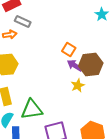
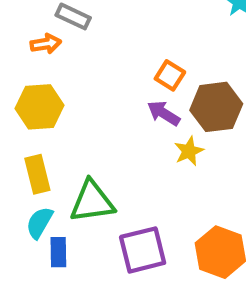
purple arrow: (75, 65) -> (164, 113), moved

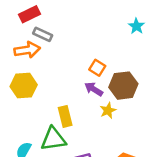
orange arrow: (46, 44) -> (27, 50), size x1.5
yellow rectangle: (37, 174) -> (65, 116), moved

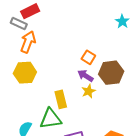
gray rectangle: (43, 34) -> (19, 23), moved
orange arrow: (27, 50) -> (28, 42), turned -60
yellow star: (108, 110) -> (88, 91), moved

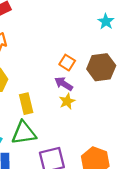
brown hexagon: (111, 73) -> (101, 67), moved
yellow rectangle: (61, 99) -> (26, 104), moved

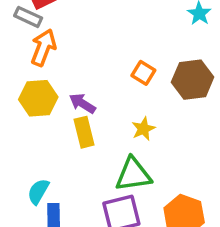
purple arrow: (64, 84) -> (82, 103), moved
green triangle: (24, 133) -> (133, 175), moved

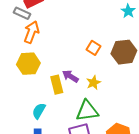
purple arrow: (82, 103) -> (70, 76), moved
cyan semicircle: (38, 192) -> (39, 111), moved

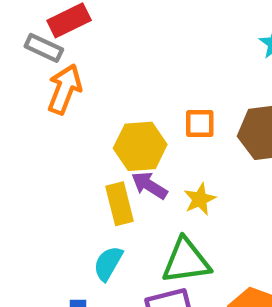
orange square: (93, 48) -> (200, 123), turned -32
yellow hexagon: (28, 64) -> (140, 146), moved
cyan semicircle: (39, 111) -> (108, 263), moved

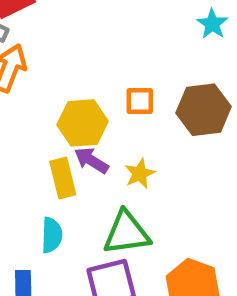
cyan semicircle: (108, 263) -> (52, 235), turned 152

